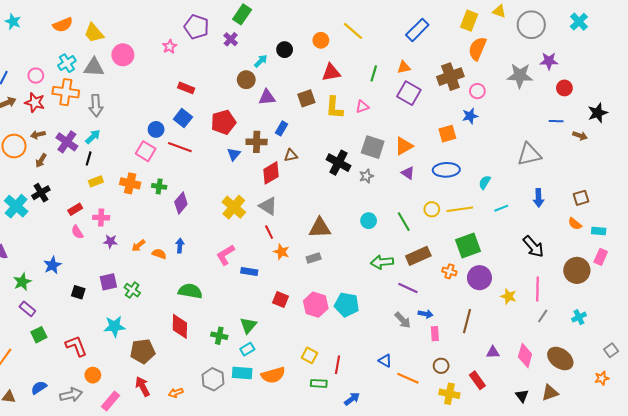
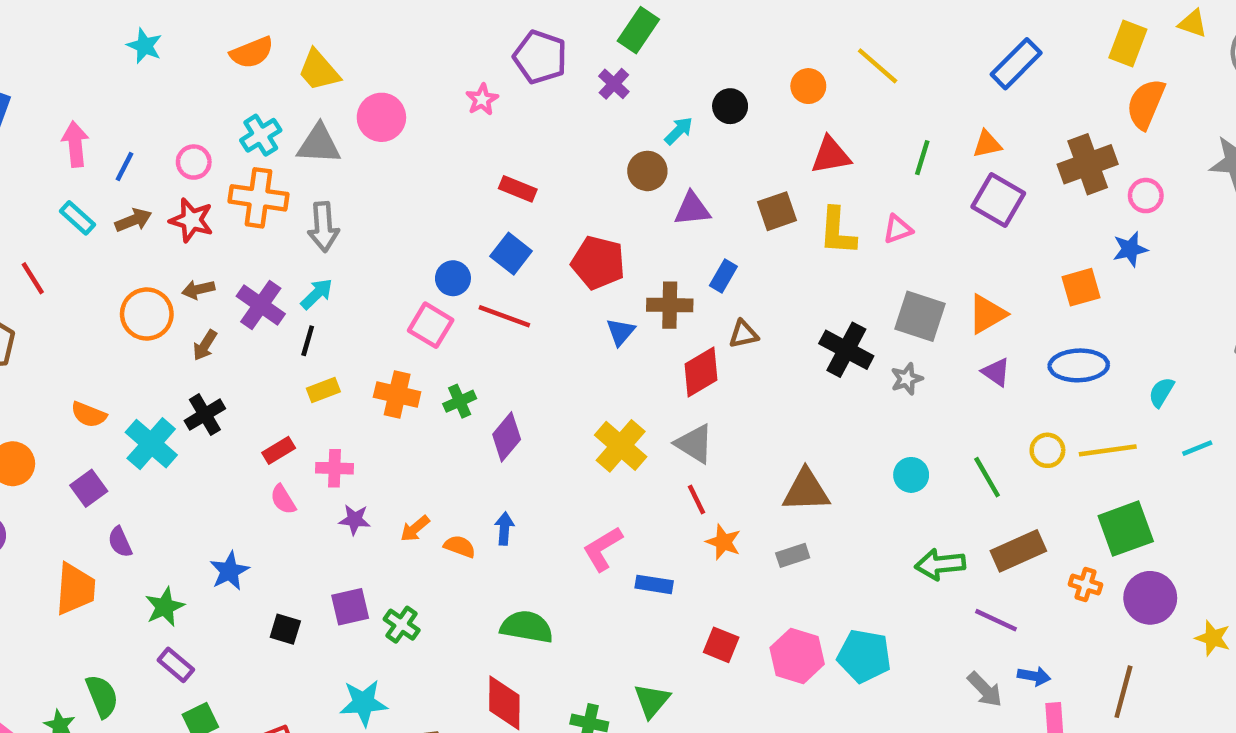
red pentagon: (223, 122) -> (598, 263), turned 30
green cross: (159, 186) -> (460, 401), turned -32

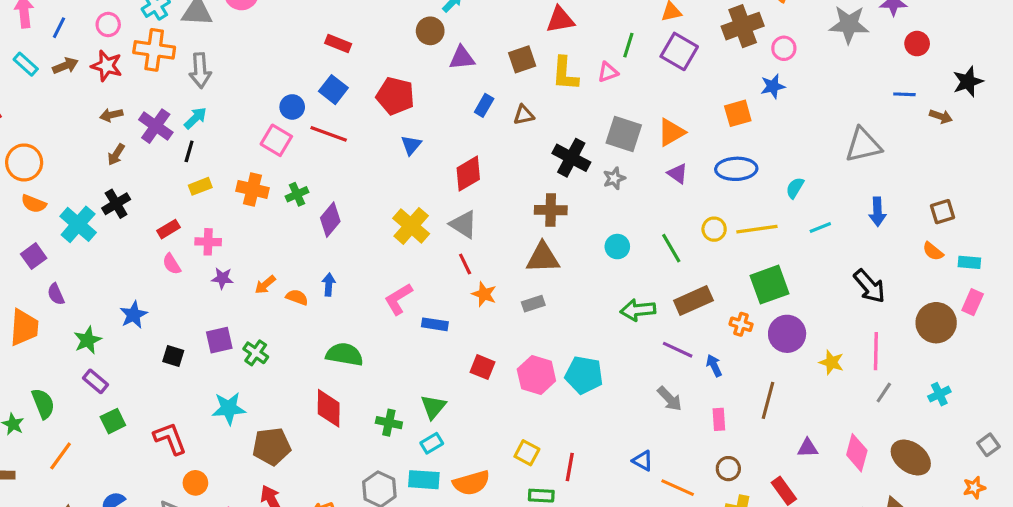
green line: (922, 158) -> (628, 45), moved
brown cross: (670, 305) -> (551, 210), moved
orange circle: (147, 314) -> (24, 162), moved
brown triangle: (743, 334) -> (524, 115), moved
blue arrow: (1034, 676) -> (714, 366), moved, turned -125

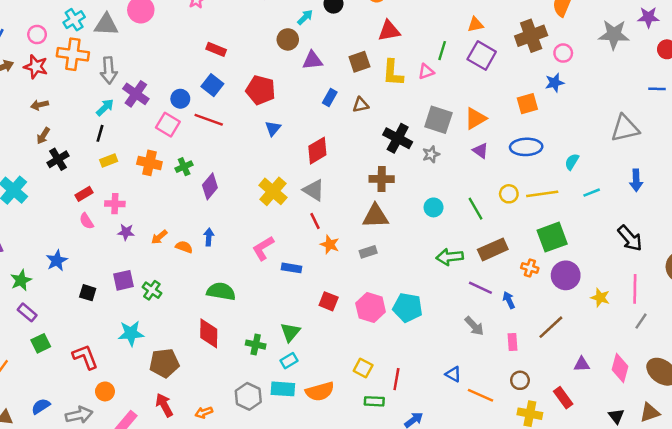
purple cross: (156, 126) -> (136, 94), moved
black cross: (116, 204) -> (58, 159), moved
brown line: (768, 400) -> (551, 327), turned 32

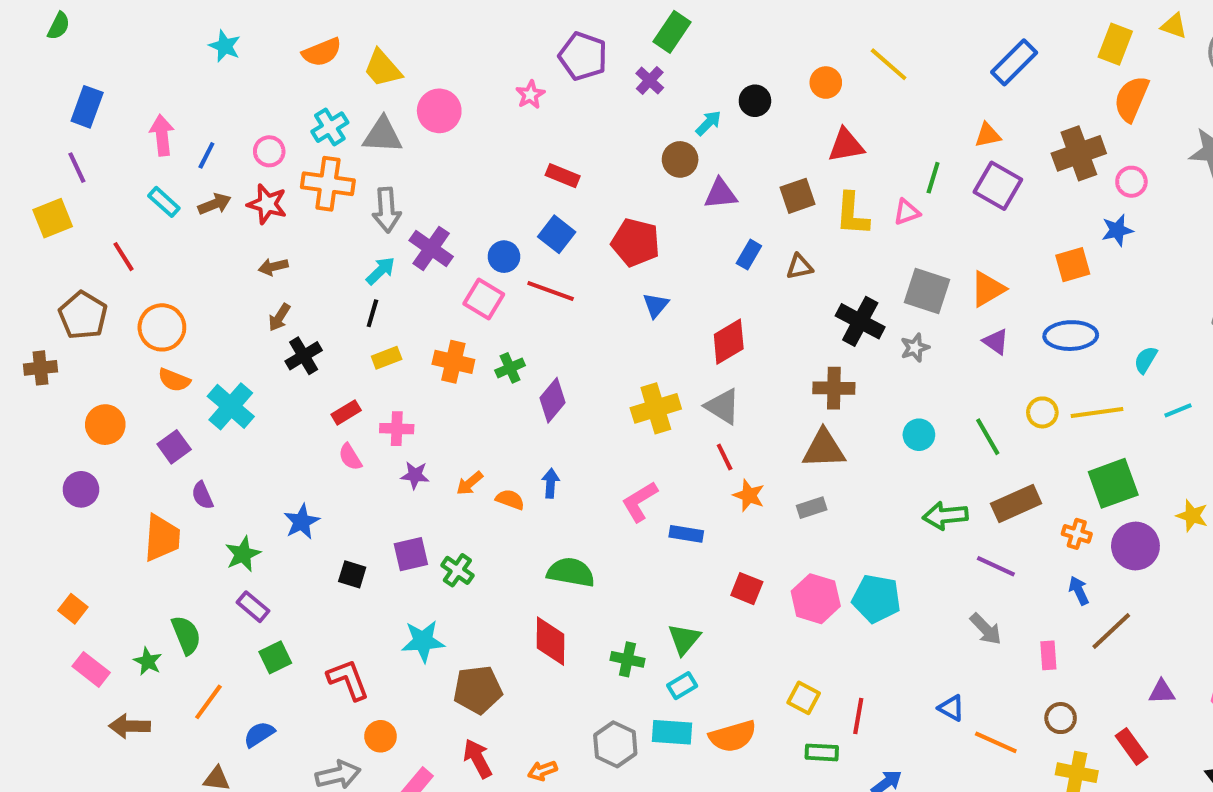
yellow cross: (273, 191) -> (656, 408), turned 32
yellow star: (600, 298) -> (1192, 516), moved
blue arrow: (509, 300) -> (1079, 591), moved
blue semicircle: (41, 406) -> (259, 734), moved

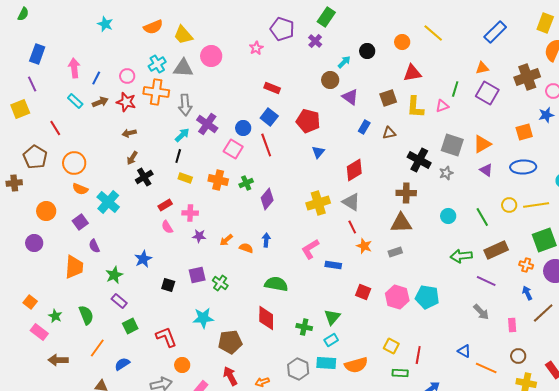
purple triangle: (721, 194) -> (350, 97), turned 42
red line: (551, 291) -> (266, 145), turned 50
yellow rectangle: (387, 358) -> (185, 178), turned 40
green star: (148, 661) -> (55, 316), moved

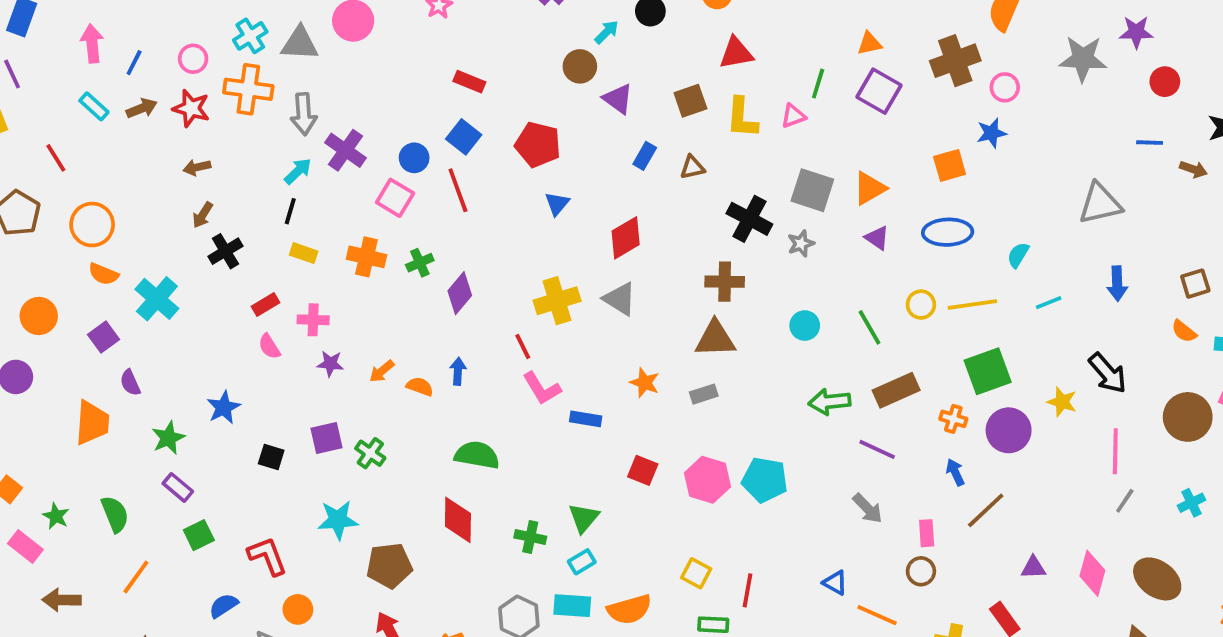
red line: (352, 227) -> (523, 346), moved
pink L-shape: (310, 249) -> (542, 388), turned -90
brown circle: (518, 356) -> (921, 571), moved
blue semicircle: (122, 364) -> (224, 606), moved

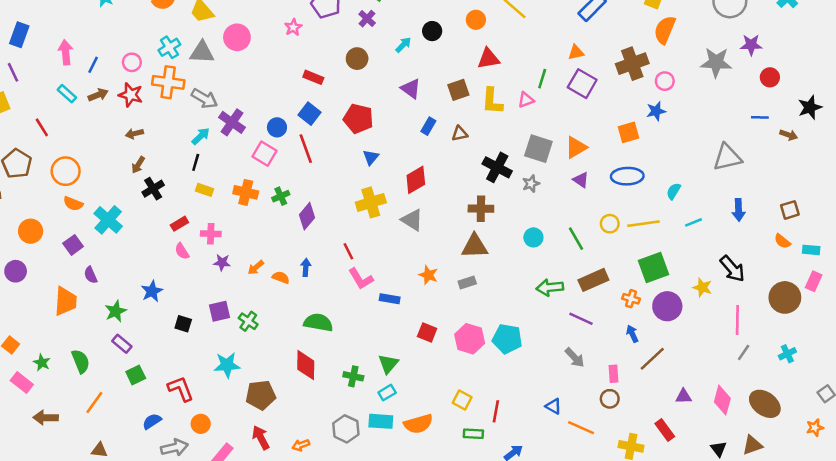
brown circle: (580, 66) -> (357, 59), moved
gray arrow: (304, 114) -> (204, 99), turned -56
yellow cross: (557, 301) -> (371, 202), moved

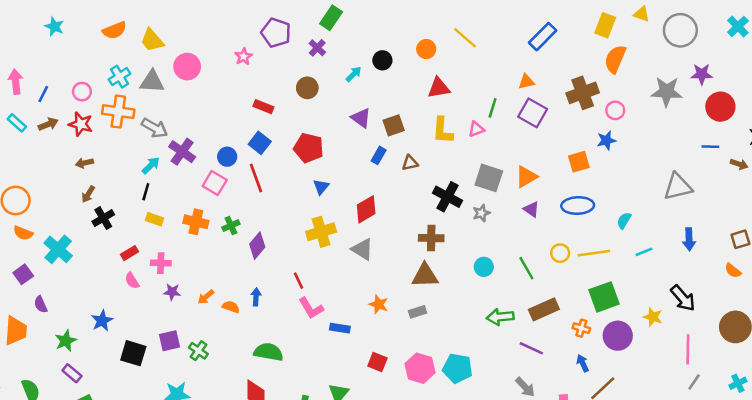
red circle: (770, 77) -> (720, 107), size x1.5
brown square: (458, 90) -> (394, 125), moved
black square: (183, 324) -> (133, 353), size x1.5

